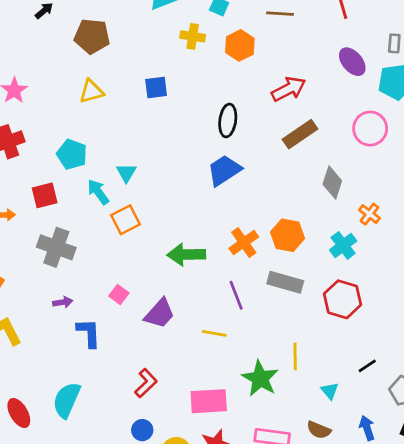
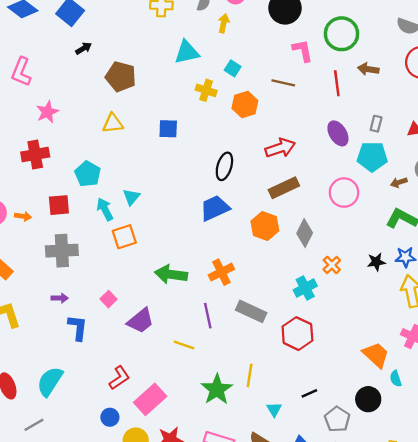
orange hexagon: (288, 235) -> (265, 226), moved
gray cross: (56, 247) -> (62, 251), turned -32
pink rectangle: (209, 401) -> (150, 399), moved, turned -48

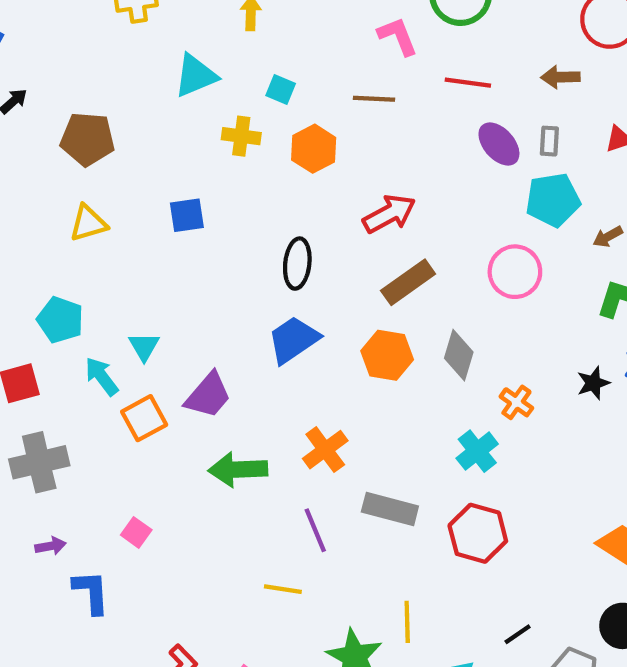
brown arrow: (368, 69) -> (560, 77), moved
red line: (337, 83) -> (468, 83), turned -65
purple ellipse: (338, 133) -> (499, 144), moved
purple trapezoid: (140, 321) -> (208, 395), moved

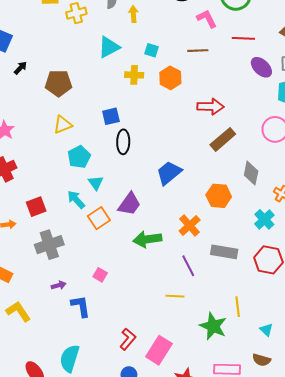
red arrow: (389, 214) -> (211, 107), turned 35
black ellipse: (297, 264) -> (123, 142), moved
cyan pentagon: (60, 320) -> (79, 157), moved, turned 30
orange hexagon: (387, 355) -> (219, 196), moved

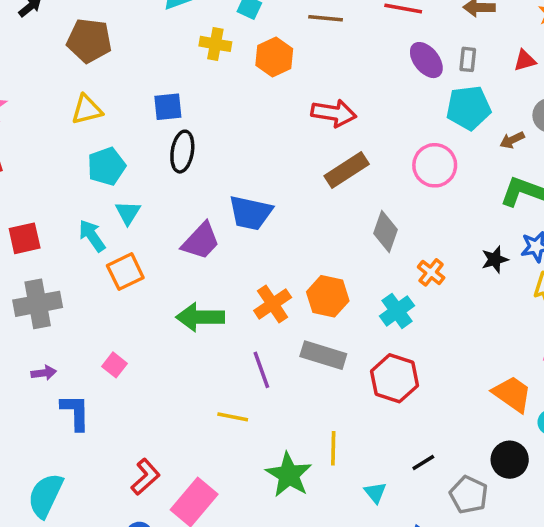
blue trapezoid: (169, 173) -> (251, 213), turned -136
orange hexagon: (219, 196) -> (328, 296), moved
purple trapezoid: (129, 204) -> (201, 241), moved

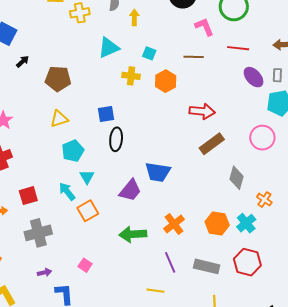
orange hexagon: (328, 296) -> (217, 223), moved
gray rectangle: (323, 355) -> (207, 266), moved

